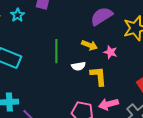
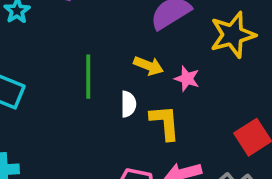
white semicircle: (78, 66) -> (128, 104), turned -80

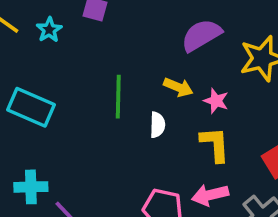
yellow L-shape: (165, 122) -> (215, 144), moved

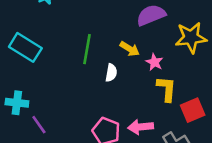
yellow L-shape: (215, 144) -> (167, 89), moved

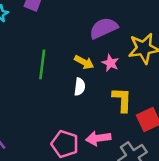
pink star: (154, 62) -> (110, 63), moved
white semicircle: (111, 73) -> (80, 87), moved

